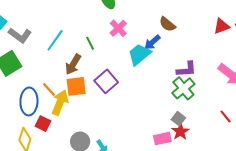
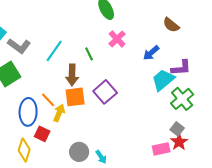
brown semicircle: (167, 24) -> (171, 25), moved
cyan trapezoid: (139, 54) -> (163, 80), moved
brown arrow: (73, 64) -> (72, 75), turned -30
purple L-shape: (186, 69) -> (181, 68), moved
yellow arrow: (60, 102) -> (59, 113), size x0.7

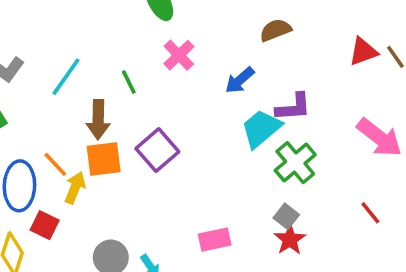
brown semicircle: (171, 25) -> (276, 30), turned 120
pink rectangle: (161, 149) -> (215, 240), moved

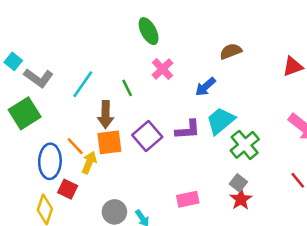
purple L-shape: (293, 107) -> (188, 130), moved

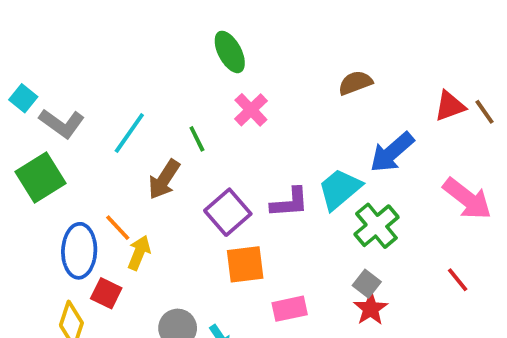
blue arrow: (205, 87) -> (392, 152), moved, size x1.4
brown arrow: (106, 115) -> (164, 179), turned 32
orange square: (109, 142) -> (245, 264), moved

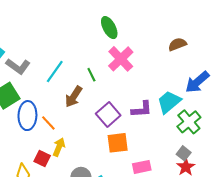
pink cross: (251, 110) -> (121, 59), size x1.4
blue ellipse: (79, 251) -> (27, 116), moved
yellow arrow: (139, 253) -> (59, 147), moved

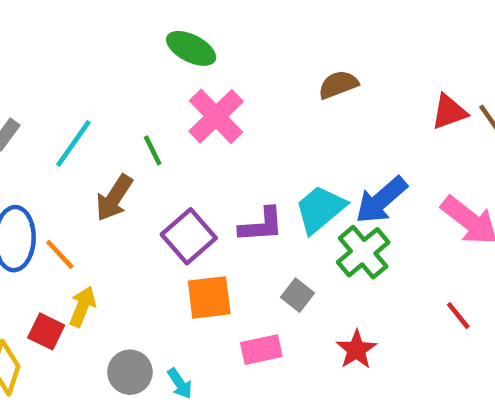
green ellipse: (109, 28) -> (191, 48), turned -35
blue arrow: (197, 82) -> (381, 200), moved
gray square: (184, 153) -> (298, 295), moved

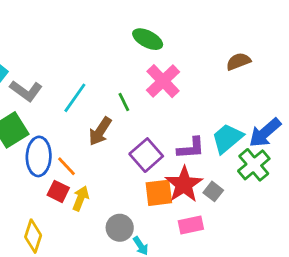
red square: (46, 331) -> (58, 191), moved
red star: (356, 350) -> (184, 184), moved, size x1.5
gray circle: (130, 372) -> (120, 228), moved

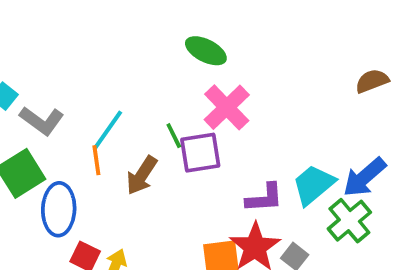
brown semicircle: (238, 61) -> (372, 81), moved
purple square: (146, 155) -> (200, 153), moved, turned 32
orange line: (67, 166) -> (96, 160), moved, turned 35

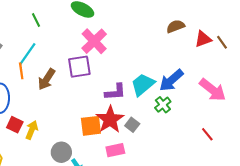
green line: (174, 136) -> (36, 20), moved
green cross: (349, 221) -> (163, 105), size x0.7

